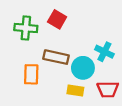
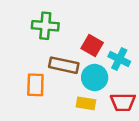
red square: (57, 19) -> (92, 45), moved
green cross: (26, 28) -> (45, 26), moved

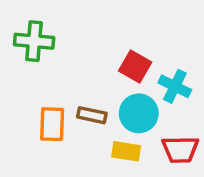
green cross: (45, 26) -> (34, 41), moved
brown rectangle: (64, 65) -> (92, 115), moved, size x0.7

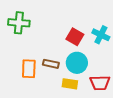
cyan cross: (175, 86) -> (101, 35), moved

